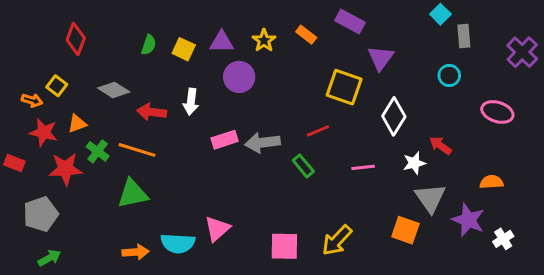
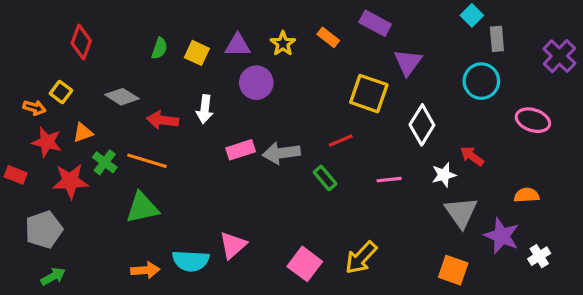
cyan circle: (449, 75) -> (481, 81), size x1.5
orange square: (405, 230) -> (453, 270), moved
pink square: (284, 246) -> (305, 264), turned 36

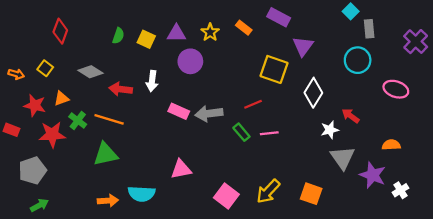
orange arrow: (34, 108) -> (16, 74), moved
pink rectangle: (241, 150) -> (179, 111), turned 42
pink line: (389, 180) -> (269, 133), moved
pink triangle: (233, 245) -> (181, 169), moved, turned 30
orange square: (453, 270) -> (311, 194), moved

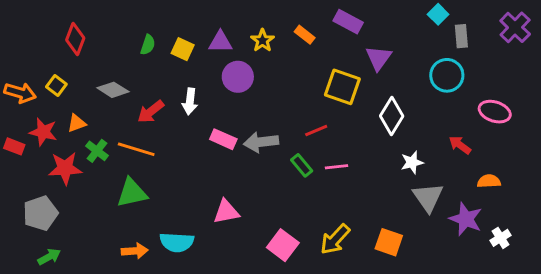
purple cross: (416, 42) -> (515, 27), moved
orange arrow: (16, 74) -> (20, 93), size x1.5
red arrow: (121, 89) -> (151, 112), turned -45
red arrow: (351, 116) -> (460, 145), moved
red rectangle: (12, 130) -> (14, 146), moved

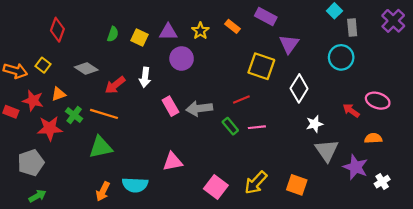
pink ellipse: (495, 112) -> (378, 101), moved
pink rectangle: (223, 139) -> (170, 106), turned 36
orange arrow: (135, 251) -> (103, 191), turned 120

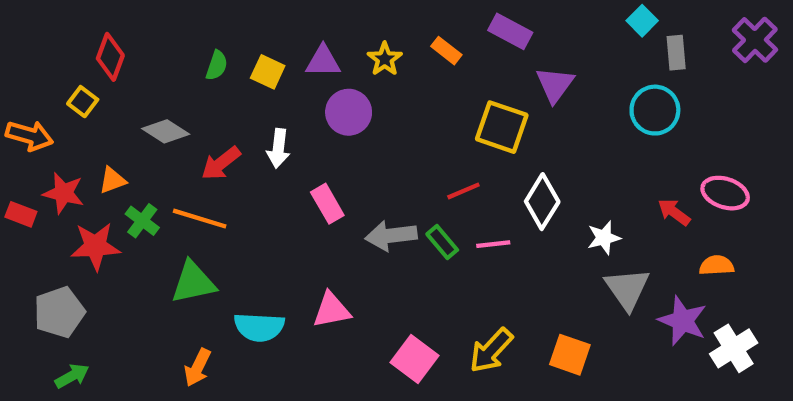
yellow square: (43, 65) -> (83, 102), moved
white diamond: (299, 88) -> (542, 202), moved
gray arrow: (199, 108) -> (391, 236), moved
white cross: (382, 182) -> (734, 348), size x1.5
cyan semicircle: (135, 185) -> (259, 327), moved

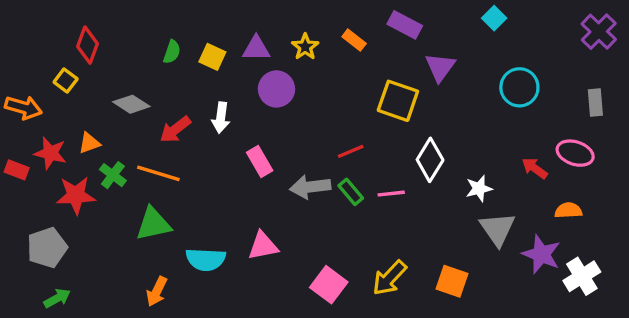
cyan square: (642, 21) -> (494, 18), moved
gray rectangle: (676, 53) -> (595, 102), moved
red line: (463, 191) -> (351, 151), moved

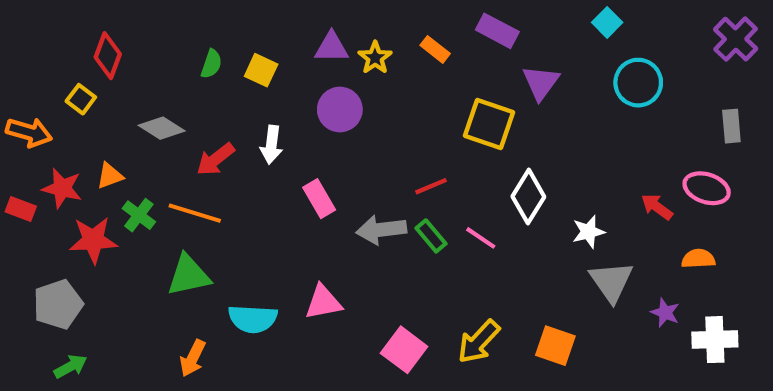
purple triangle: (256, 48) -> (332, 47), moved
cyan circle: (519, 87) -> (638, 83), moved
pink line: (391, 194) -> (481, 238), turned 40
purple star: (541, 254) -> (665, 313), size x0.6
white cross: (582, 276) -> (715, 340), turned 30

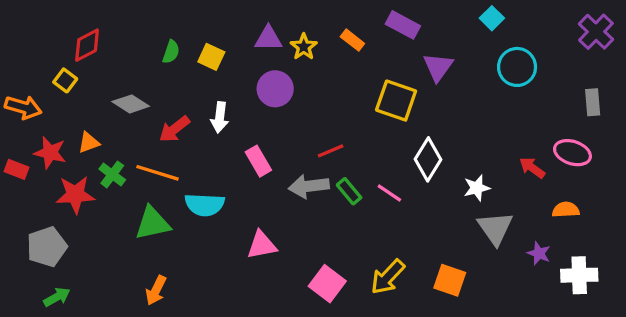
red diamond: (108, 56) -> (87, 45), turned 42
red line: (431, 186) -> (331, 151), moved
cyan semicircle: (253, 319) -> (205, 205), moved

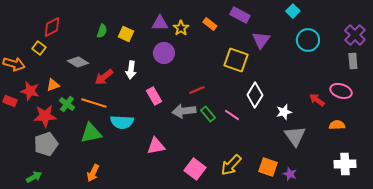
purple cross: (596, 32) -> (355, 35), moved
gray pentagon: (47, 247) -> (46, 144), moved
purple star: (539, 253) -> (290, 174), moved

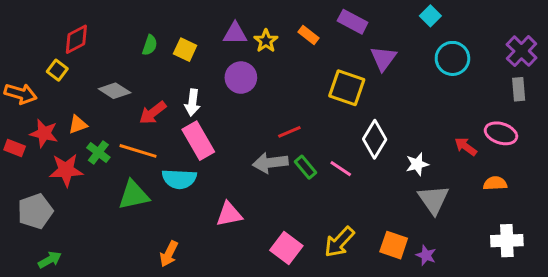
pink rectangle: (154, 96) -> (198, 141), moved, size x1.4
gray pentagon: (46, 144) -> (35, 211), moved
orange arrow: (93, 173) -> (169, 254), moved

